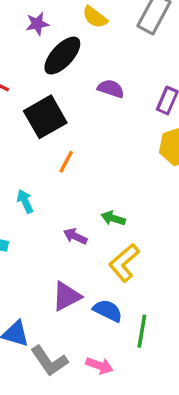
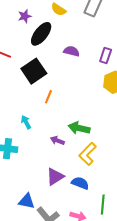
green arrow: (113, 218) -> (79, 128), size x1.5
green line: (142, 331) -> (103, 205), moved

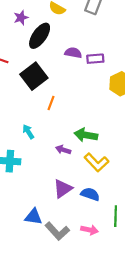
purple rectangle: (106, 56) -> (95, 59), moved, turned 70
yellow L-shape: (88, 154) -> (96, 162), turned -85

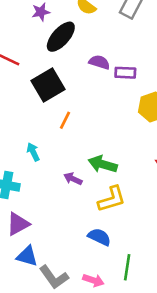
yellow L-shape: (96, 162) -> (112, 199), turned -70
purple triangle: (63, 189) -> (18, 224), moved

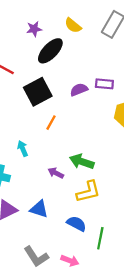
purple semicircle: (99, 62) -> (79, 90), moved, turned -42
blue triangle: (27, 256) -> (39, 209), moved
green line: (127, 267) -> (100, 238), moved

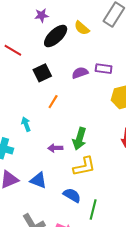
yellow semicircle: (73, 25) -> (82, 28), moved
black square: (38, 92) -> (42, 73), size x0.7
green arrow: (82, 162) -> (80, 139), turned -95
purple arrow: (56, 173) -> (55, 148), turned -32

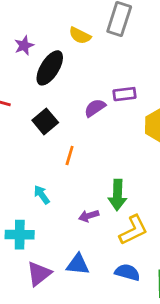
yellow semicircle: (82, 28) -> (80, 35), moved

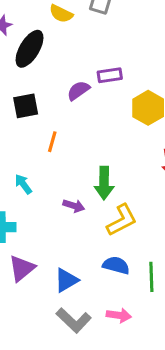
black square: (45, 121) -> (26, 106), turned 30
purple arrow: (89, 216) -> (74, 206), turned -144
blue triangle: (78, 264) -> (66, 280), moved, turned -35

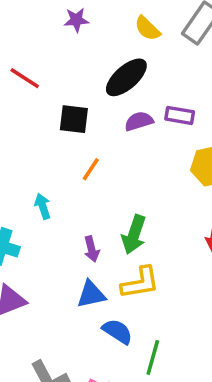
black ellipse: (30, 49) -> (126, 77), moved
purple arrow: (74, 206) -> (92, 249), turned 40
blue triangle: (66, 280) -> (91, 294), moved

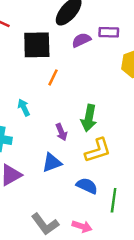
black square: (74, 119) -> (37, 45), size x1.4
blue triangle: (91, 294) -> (52, 163), moved

